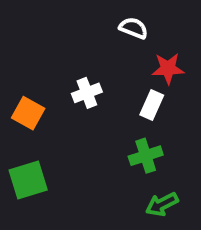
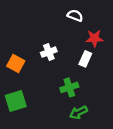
green cross: (146, 156) -> (69, 87), moved
green arrow: (162, 204) -> (78, 112), moved

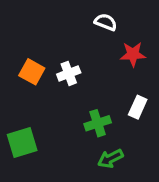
white rectangle: (85, 59) -> (138, 107), moved
orange square: (16, 63) -> (32, 72), moved

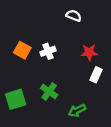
red star: (133, 54) -> (89, 52), moved
green cross: (98, 123) -> (49, 91), moved, turned -36

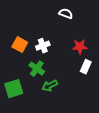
green cross: (49, 91) -> (37, 69), moved
green arrow: (77, 110) -> (50, 86), moved

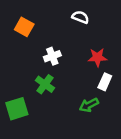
orange square: (20, 45) -> (24, 27), moved
green arrow: (50, 86) -> (89, 105), moved

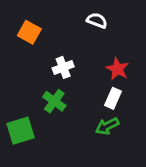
red star: (97, 57) -> (117, 69), turned 30
white rectangle: (105, 82) -> (113, 98), moved

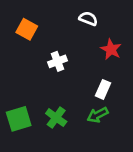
red star: (117, 69) -> (111, 49), moved
green cross: (54, 101) -> (56, 118), moved

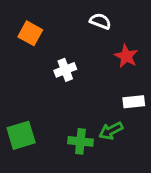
white rectangle: (103, 89) -> (134, 102), moved, turned 60
green cross: (56, 118) -> (80, 141), moved, turned -30

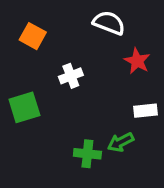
white semicircle: (100, 21) -> (109, 23), size x1.4
green square: (21, 135) -> (24, 107), moved

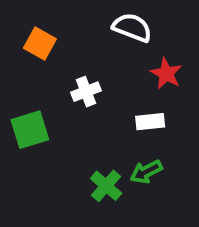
white rectangle: (145, 111) -> (150, 122), moved
green cross: (87, 154) -> (106, 186), turned 35

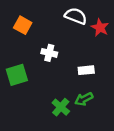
red star: (166, 74) -> (100, 28), moved
white cross: (86, 92) -> (49, 53), turned 35

